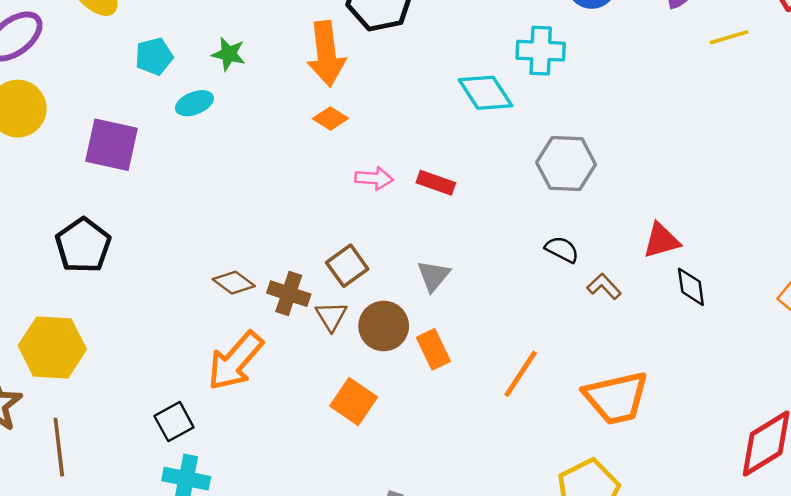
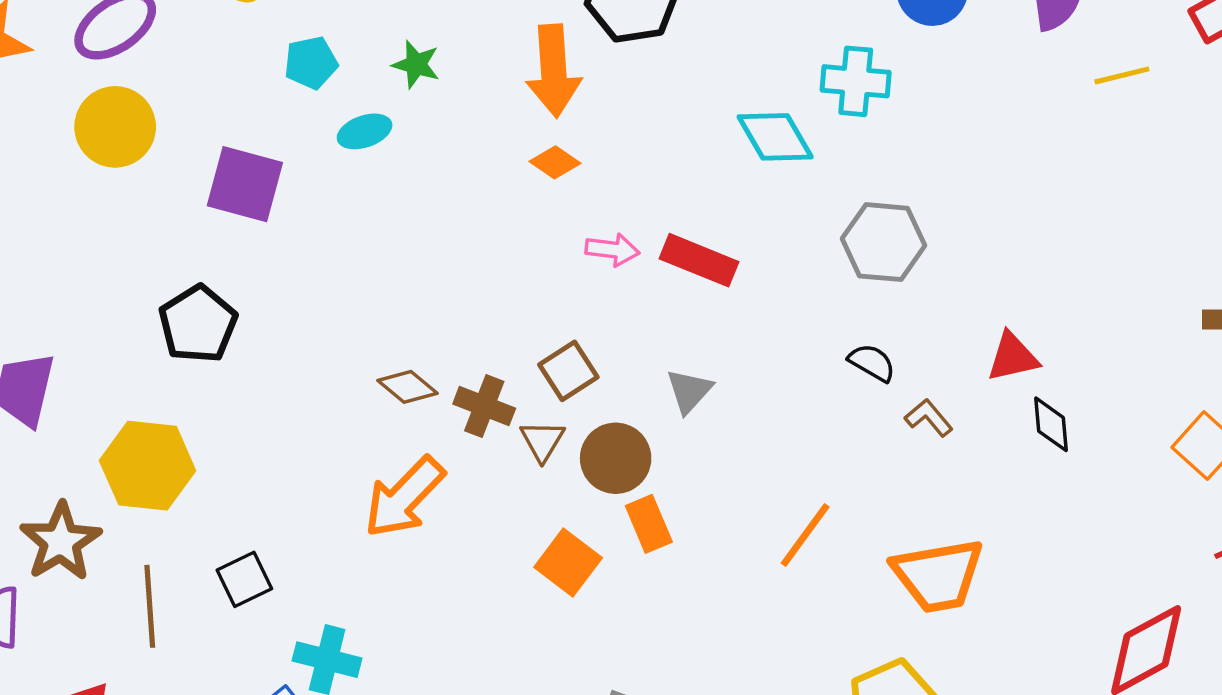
red rectangle: (436, 183) -> (699, 260), size x1.4
orange rectangle: (433, 349) -> (649, 524), moved
black square: (174, 422) -> (244, 579), moved

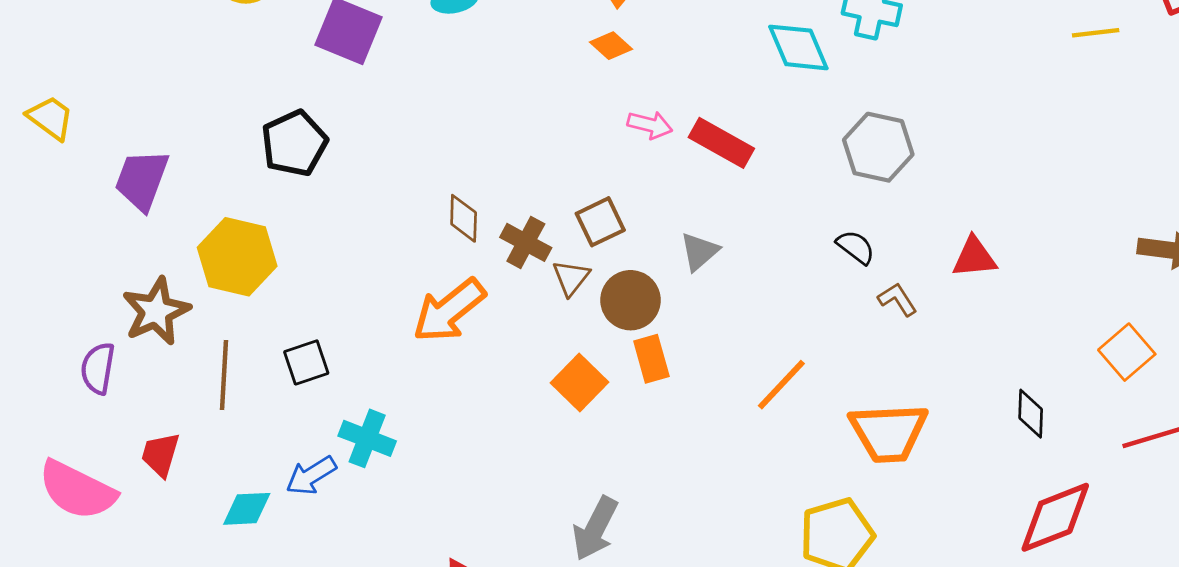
brown diamond: (408, 387) -> (464, 218), turned 45
black diamond: (1051, 424) -> (1031, 414), moved

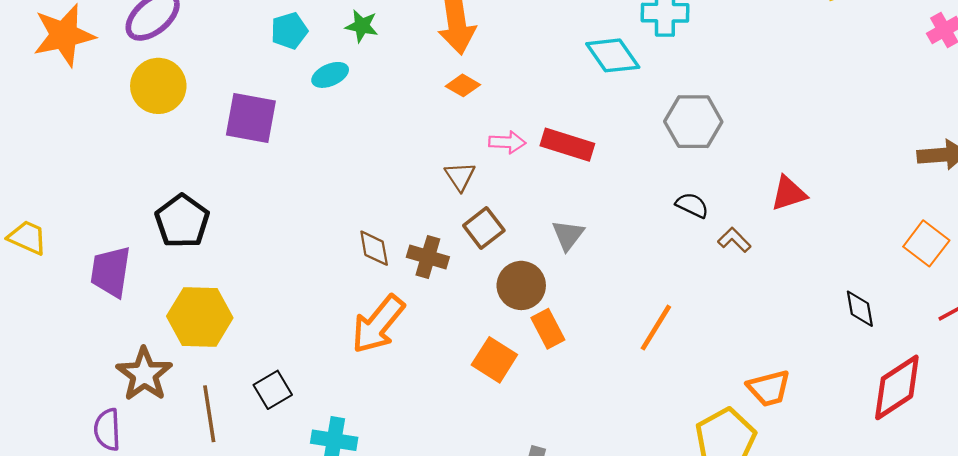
black pentagon: (294, 143) -> (182, 221), moved
brown triangle: (571, 278) -> (460, 176), moved
orange trapezoid: (889, 433) -> (769, 388), moved, size x0.7

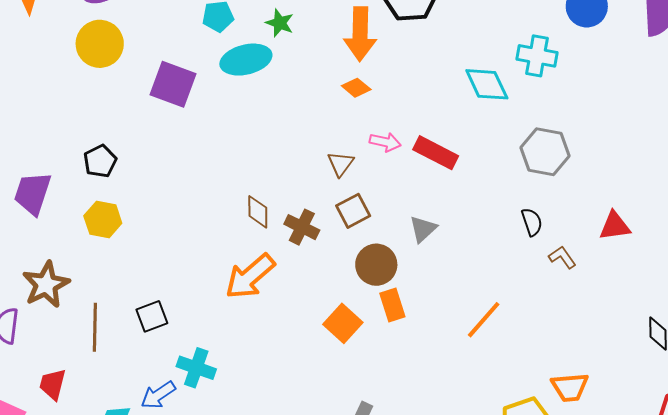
cyan ellipse: (330, 75) -> (246, 60), size x1.6
black semicircle: (692, 205) -> (532, 222), turned 36
black pentagon: (182, 221) -> (100, 161), size x0.7
yellow hexagon: (200, 317) -> (103, 220), moved, size x0.7

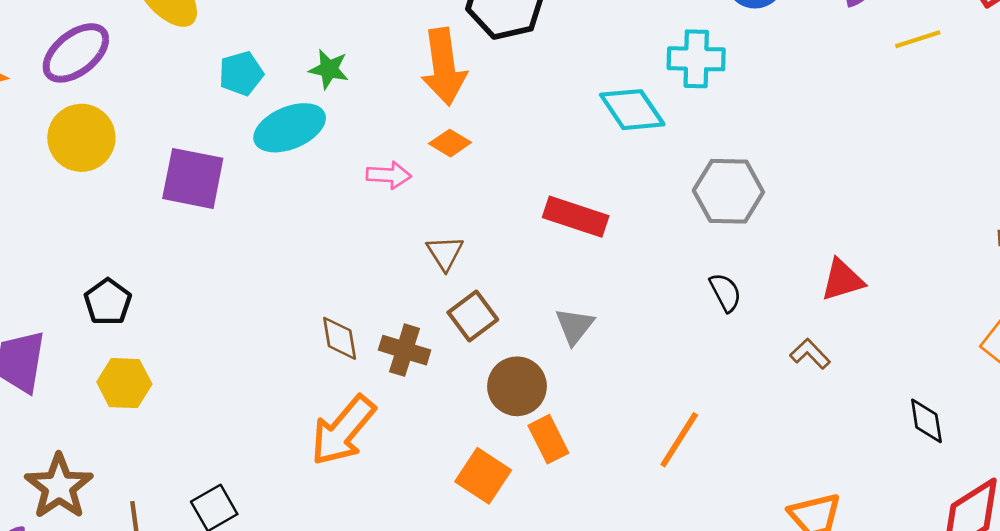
pink arrow: (385, 142) -> (389, 175), moved
brown L-shape: (562, 257) -> (810, 354), moved

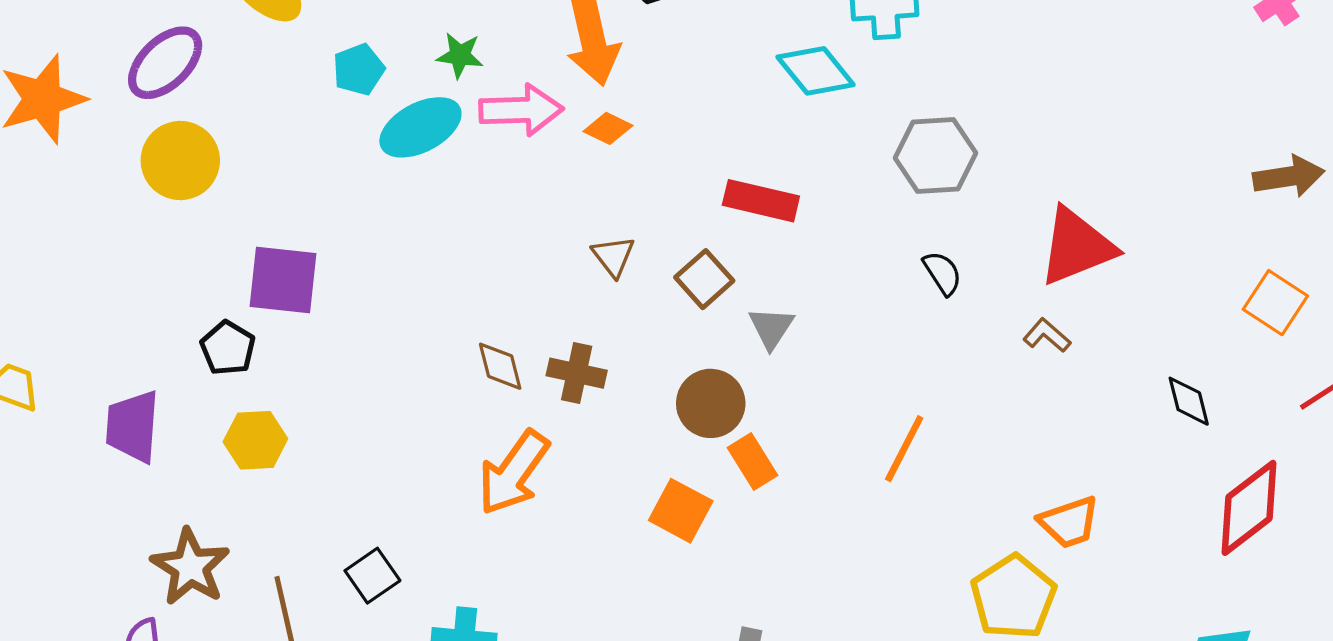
pink arrow: (389, 175) -> (521, 110), moved, size x1.6
purple square: (193, 178) -> (283, 280), moved
red triangle: (842, 280) -> (1077, 247), size x1.6
brown square: (473, 316) -> (704, 279), moved

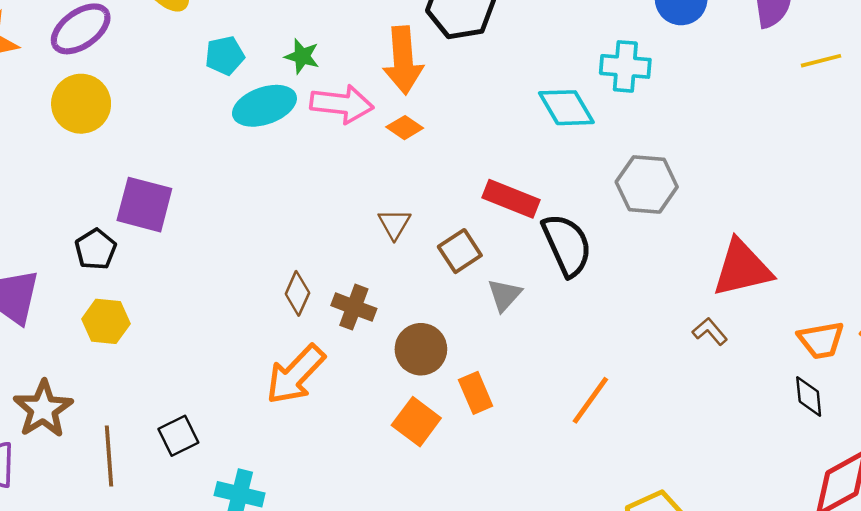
black semicircle: (942, 273) -> (567, 245), moved, size x1.8
brown diamond: (500, 366) -> (297, 293), turned 30
brown circle: (711, 403) -> (421, 349), moved
orange trapezoid: (1069, 522) -> (821, 340), moved

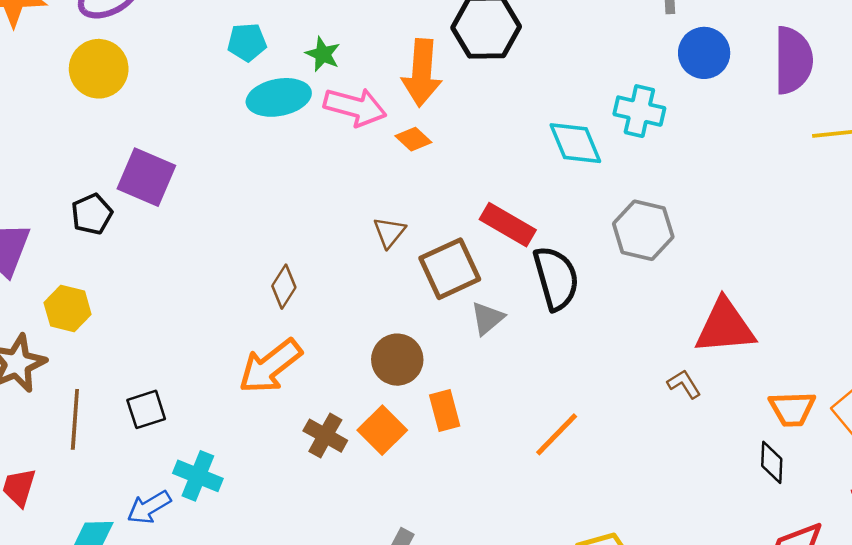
brown square: (460, 251) -> (450, 269), size x1.4
brown cross: (354, 307) -> (325, 436), moved
yellow hexagon: (106, 321) -> (68, 308), moved

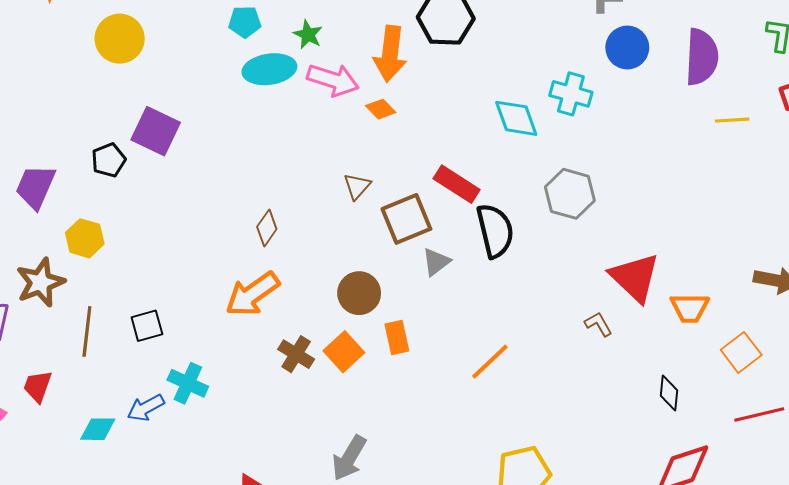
red triangle: (725, 327) -> (635, 278), turned 46
orange trapezoid: (792, 409) -> (690, 308), moved

